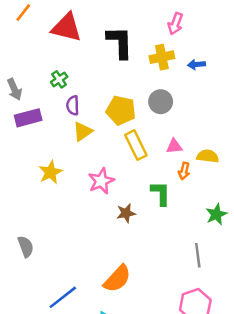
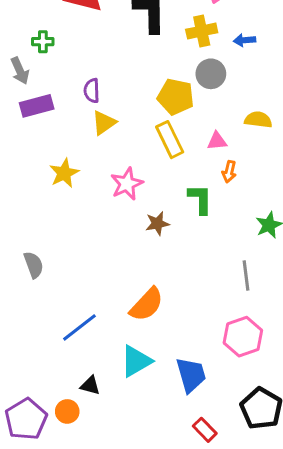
green cross: (59, 79) -> (43, 42), moved, turned 35
gray circle: (161, 102) -> (211, 74), moved
yellow pentagon: (121, 110) -> (176, 97), moved
yellow semicircle: (208, 156) -> (258, 120), moved

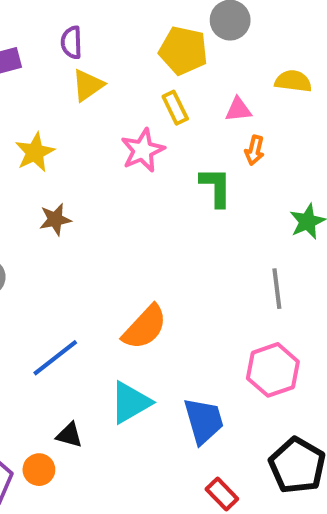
yellow rectangle: (170, 140) -> (175, 108), size x0.7
pink star: (127, 184) -> (143, 150), moved
brown star: (157, 224) -> (55, 219), moved

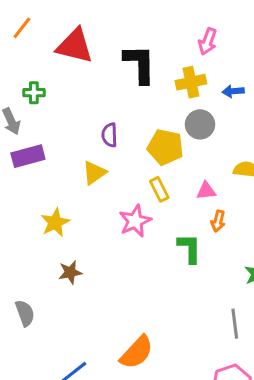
purple semicircle: (71, 42) -> (109, 135), moved

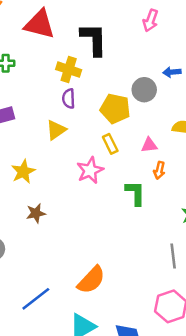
yellow cross: (191, 82) -> (69, 70), moved, turned 30
blue arrow: (233, 91) -> (172, 72), moved

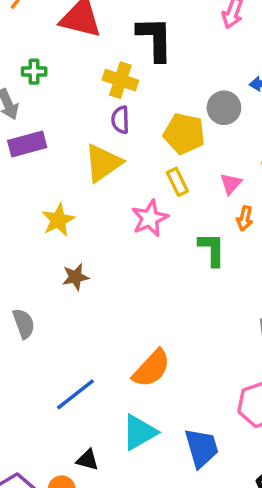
yellow triangle: (56, 130) -> (103, 163), size x1.4
pink triangle: (149, 145) -> (231, 184), turned -42

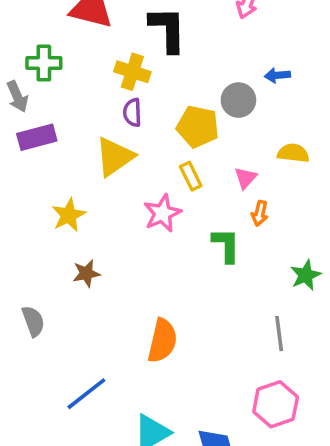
green cross: (34, 72) -> (44, 63), size x1.4
orange semicircle: (151, 368) -> (162, 341), moved, turned -30

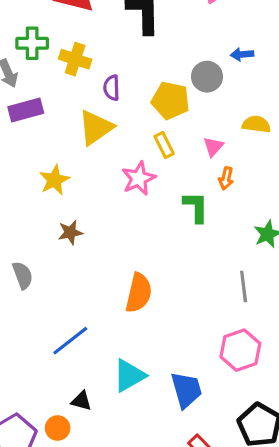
yellow cross: (132, 72) -> (75, 59), moved

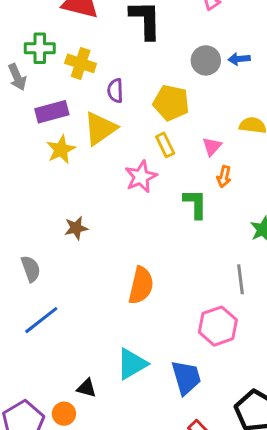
gray circle: (207, 77) -> (206, 60), moved
purple rectangle: (26, 110) -> (52, 112), moved
yellow star: (54, 180) -> (61, 149), moved
blue line: (70, 341) -> (41, 320), moved
pink hexagon: (240, 350) -> (218, 326), moved

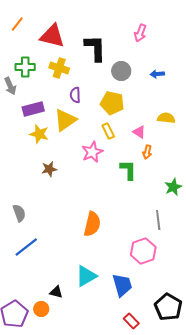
gray circle: (206, 60) -> (121, 71), moved
yellow cross: (81, 63) -> (59, 68), moved
pink triangle: (212, 146) -> (139, 132), turned -40
yellow star: (61, 149) -> (39, 134), turned -30
brown star: (76, 228) -> (49, 169), moved

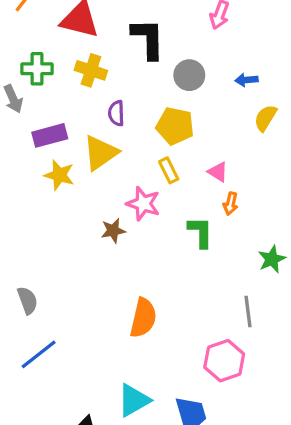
yellow semicircle: (166, 118) -> (265, 118), moved, turned -66
pink star: (92, 152) -> (143, 204), turned -30
brown star: (49, 169) -> (113, 231), moved

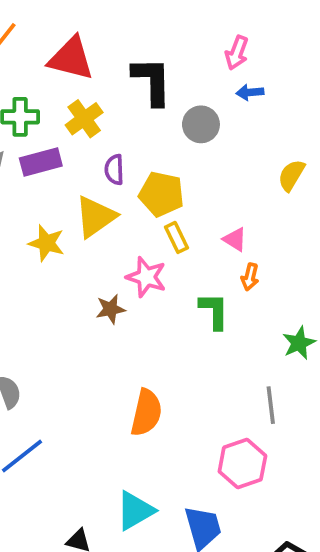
yellow cross: (91, 70) -> (84, 119), turned 36
blue arrow: (246, 80) -> (250, 92), moved
yellow pentagon: (175, 126) -> (161, 194), moved
purple rectangle: (50, 135) -> (41, 162), moved

